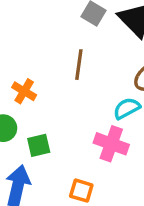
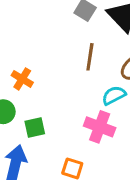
brown line: (79, 65) -> (90, 57), moved

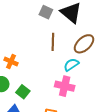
green square: (35, 128) -> (23, 92), turned -32

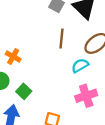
pink cross: (65, 86) -> (86, 96), moved, turned -36

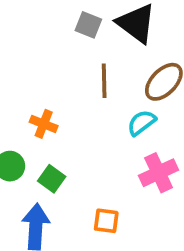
orange cross: (13, 57) -> (44, 124), moved

